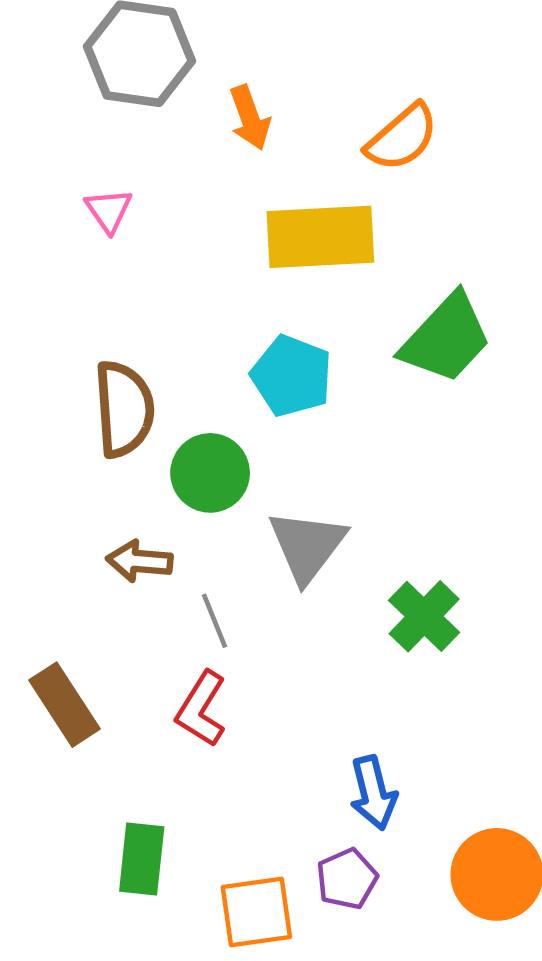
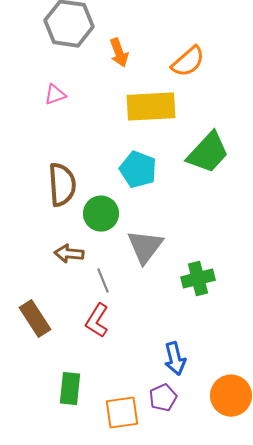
pink triangle: (109, 210) -> (55, 95), turned 45
green cross: (424, 616) -> (198, 279), turned 32

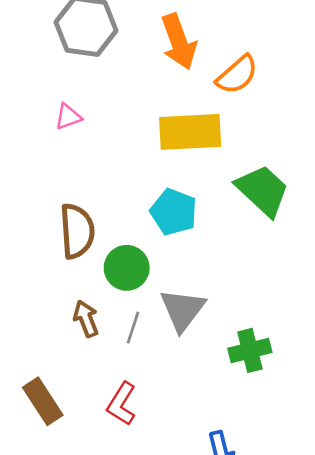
orange arrow: (119, 53) -> (179, 42), moved, size x1.5
green trapezoid: (208, 153) -> (263, 190), turned -90
brown arrow: (69, 254) -> (86, 319), turned 64
gray line: (103, 281) -> (133, 328), moved, turned 40

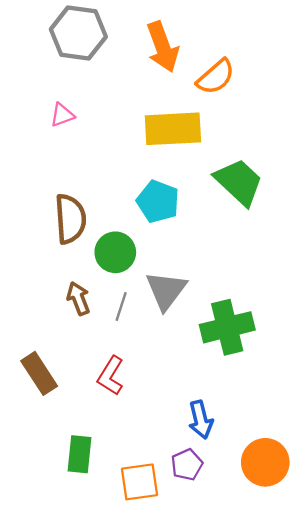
green cross: (250, 350) -> (227, 327), size x1.4

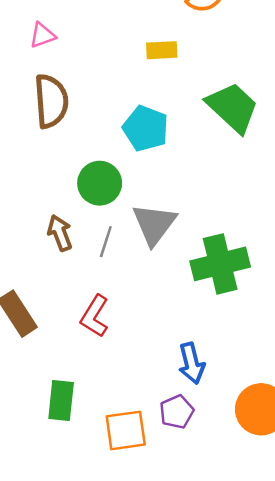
yellow rectangle: (173, 129) -> (162, 50), size x0.5
brown semicircle: (70, 219) -> (51, 101), moved

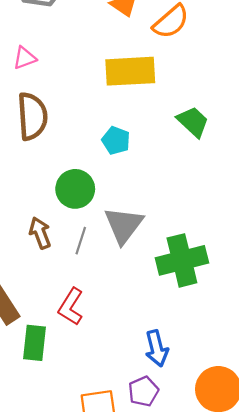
yellow rectangle: (162, 50) -> (130, 71), size x1.8
green trapezoid: (233, 107) -> (193, 122), size x0.7
cyan pentagon: (146, 128) -> (116, 140), size x0.7
green rectangle: (61, 401) -> (35, 343), moved

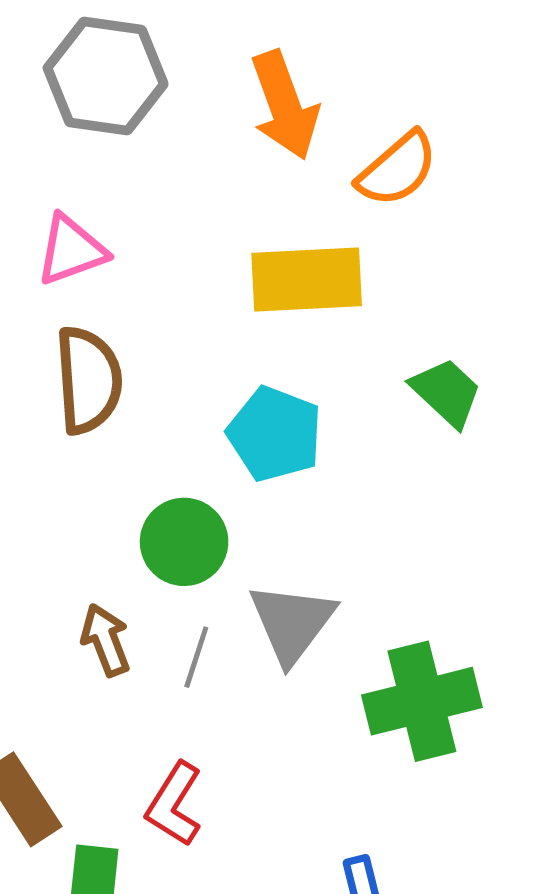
pink triangle: (25, 58) -> (71, 250), size x1.4
cyan pentagon: (116, 140) -> (275, 434), size x1.5

